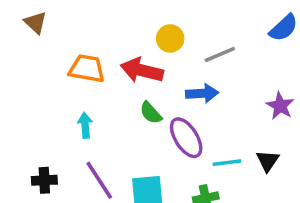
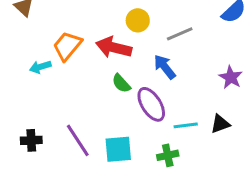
orange trapezoid: (87, 69) -> (67, 46), turned -60
blue arrow: (202, 93) -> (165, 67), turned -125
cyan arrow: (85, 125) -> (40, 67), moved, turned -102
black triangle: (268, 161) -> (220, 124), turned 36

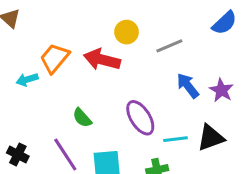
blue arrow: (165, 67) -> (188, 86), moved
green semicircle: (121, 83) -> (82, 118), moved
black triangle: (220, 124) -> (211, 138), size x1.4
black cross: (31, 140) -> (18, 155), turned 30

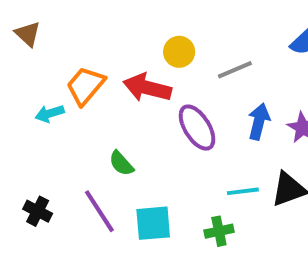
blue arrow: (188, 86) -> (259, 122), turned 52
purple ellipse: (140, 118) -> (197, 128), moved

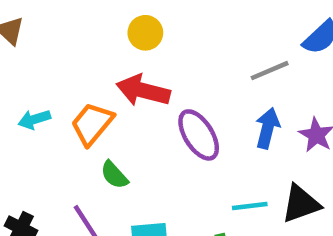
yellow circle: (179, 52) -> (145, 33), moved
gray line: (235, 70) -> (270, 71), moved
orange trapezoid: (85, 86) -> (92, 124), moved

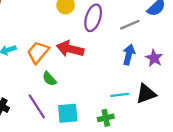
red arrow: (143, 91) -> (70, 49), moved
purple ellipse: (199, 135) -> (93, 18), moved, turned 50

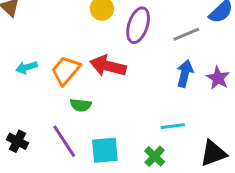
green semicircle: (49, 79) -> (81, 105), turned -42
black triangle: (146, 94) -> (213, 153), moved
green cross: (106, 118) -> (155, 156), turned -35

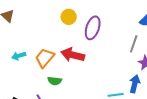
gray line: (186, 34) -> (134, 44), moved, turned -48
blue arrow: (185, 73) -> (135, 84), moved

